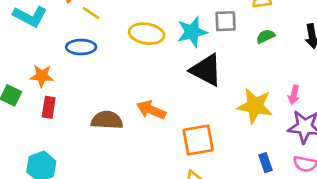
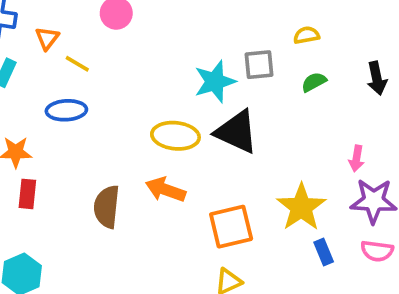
yellow ellipse: (147, 34) -> (175, 136), moved
yellow star: (255, 106) -> (301, 207), moved, turned 30
brown semicircle: (107, 120) -> (107, 207), turned -84

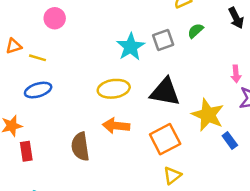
orange triangle: (47, 38) -> (14, 46), turned 49
gray square: (259, 65) -> (163, 40), moved
black triangle: (237, 132) -> (165, 92), moved

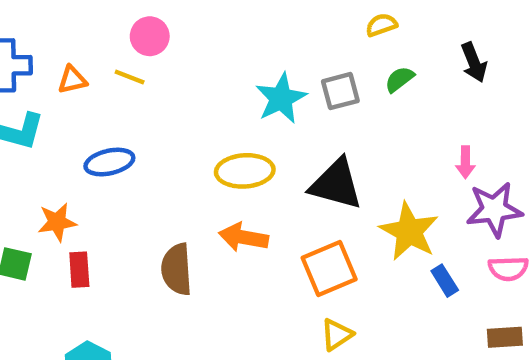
yellow line: (38, 58) -> (130, 77), moved

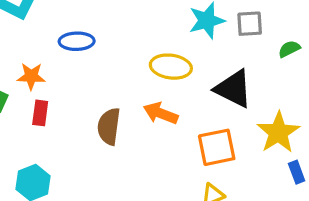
green semicircle: (399, 79) -> (289, 49), moved

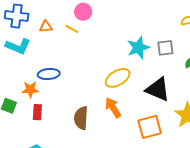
blue ellipse: (77, 41) -> (49, 74), moved
yellow ellipse: (171, 67) -> (118, 78), turned -35
orange arrow: (161, 113) -> (113, 108), turned 40

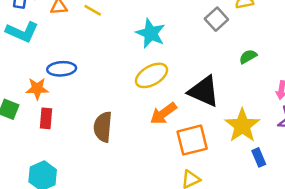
cyan star: (138, 48) -> (151, 33), moved, turned -30
gray square: (165, 48) -> (216, 19), moved, turned -36
orange arrow: (113, 108) -> (163, 113), moved, turned -95

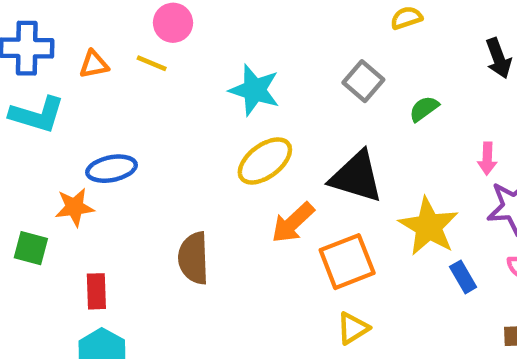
gray square: (216, 19) -> (363, 81), moved
red rectangle: (46, 118) -> (96, 291), moved

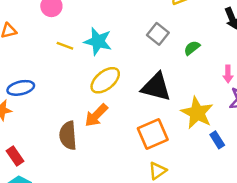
yellow line: (152, 63) -> (65, 46), moved
orange arrow: (293, 223) -> (96, 115), moved
red rectangle: (96, 291) -> (15, 156), turned -30

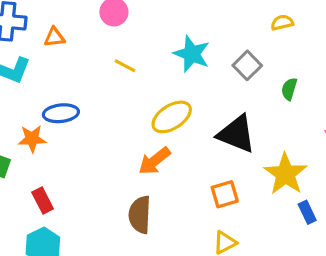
cyan star: (98, 41) -> (192, 54), moved
green semicircle: (192, 48) -> (289, 89), turned -42
orange square: (153, 134) -> (225, 194), size x0.7
brown semicircle: (68, 135) -> (140, 215), moved

